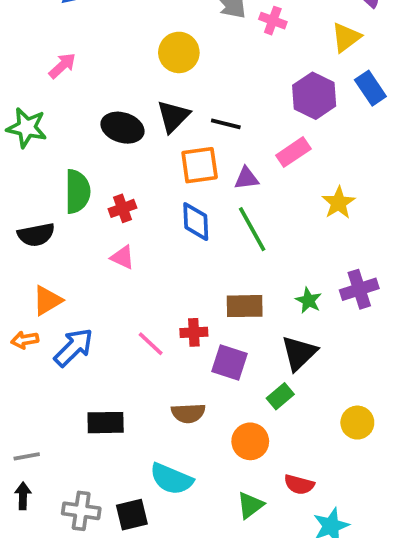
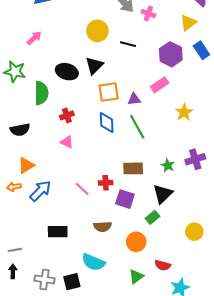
black line: (226, 124) -> (128, 44), moved
green semicircle: (77, 191) -> (41, 93), moved

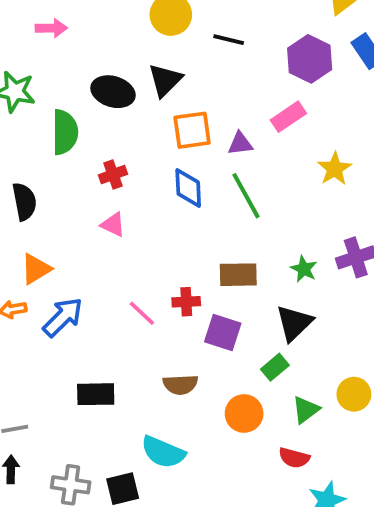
pink arrow: (34, 38) -> (51, 28), turned 42
black semicircle: (20, 130) -> (24, 202), turned -90
green triangle: (136, 276) -> (306, 410), moved

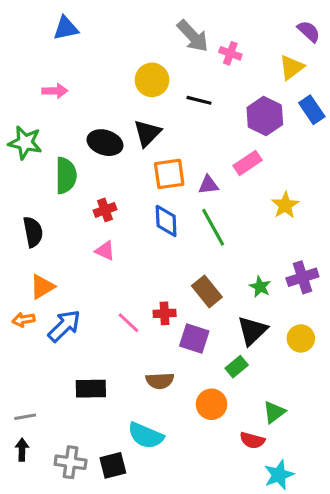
brown rectangle: (238, 275) -> (207, 291), turned 52
yellow circle: (354, 394) -> (301, 338), moved
green triangle: (306, 410) -> (274, 412), moved

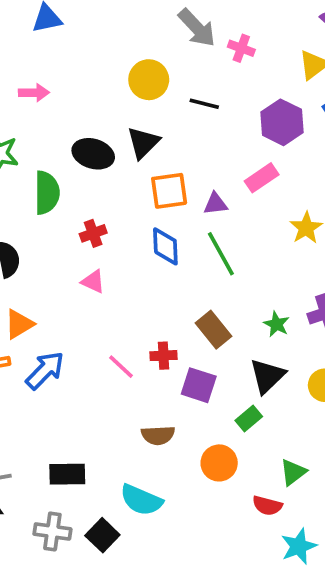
black rectangle: (91, 389) -> (67, 474), moved
black square: (113, 465) -> (102, 535), turned -32

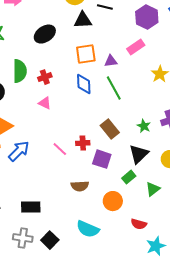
black triangle: (143, 143) -> (83, 20), moved, turned 42
black ellipse: (93, 154) -> (45, 34), turned -50
green semicircle: (47, 193) -> (20, 71), moved
green triangle: (293, 472) -> (153, 189), moved
cyan semicircle: (141, 500) -> (88, 229), moved

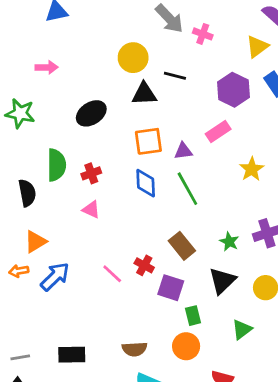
red cross: (83, 143) -> (144, 265), turned 32
green rectangle: (129, 177) -> (193, 316), moved, turned -64
brown semicircle: (80, 186) -> (134, 349), moved

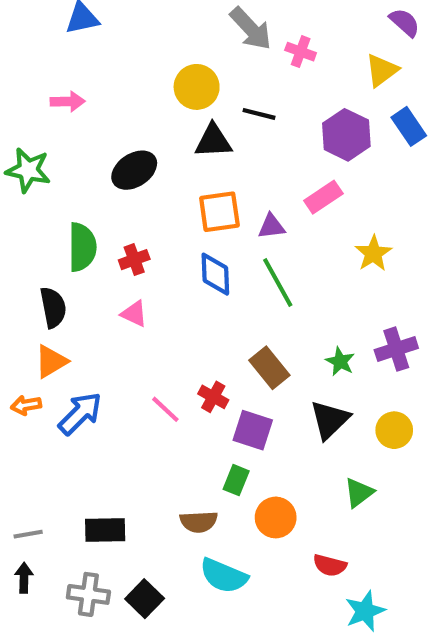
black semicircle: (27, 193) -> (53, 307), moved
green rectangle: (193, 316) -> (236, 480), moved, turned 36

